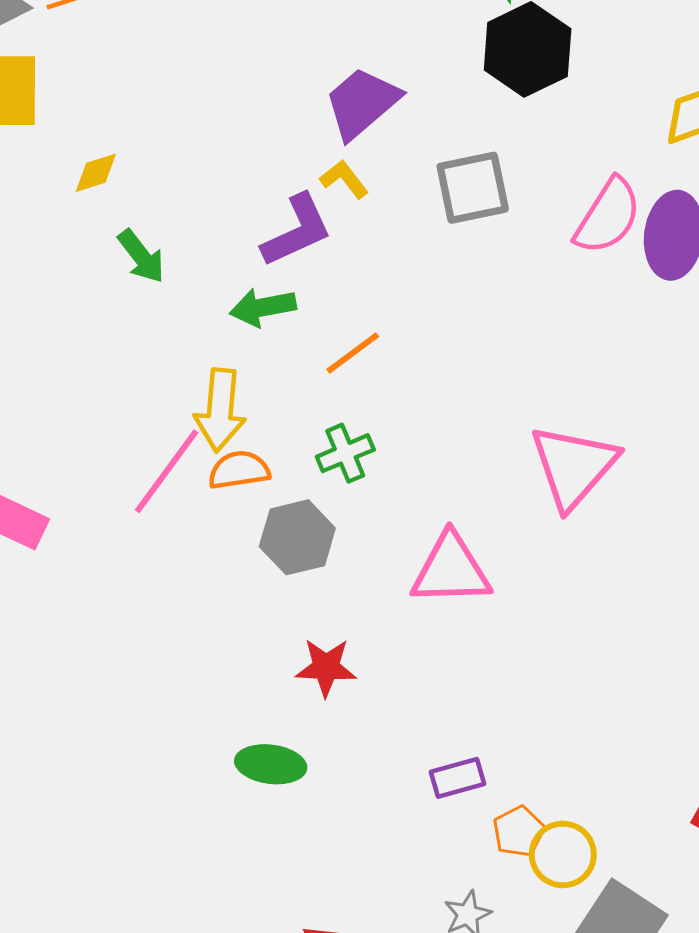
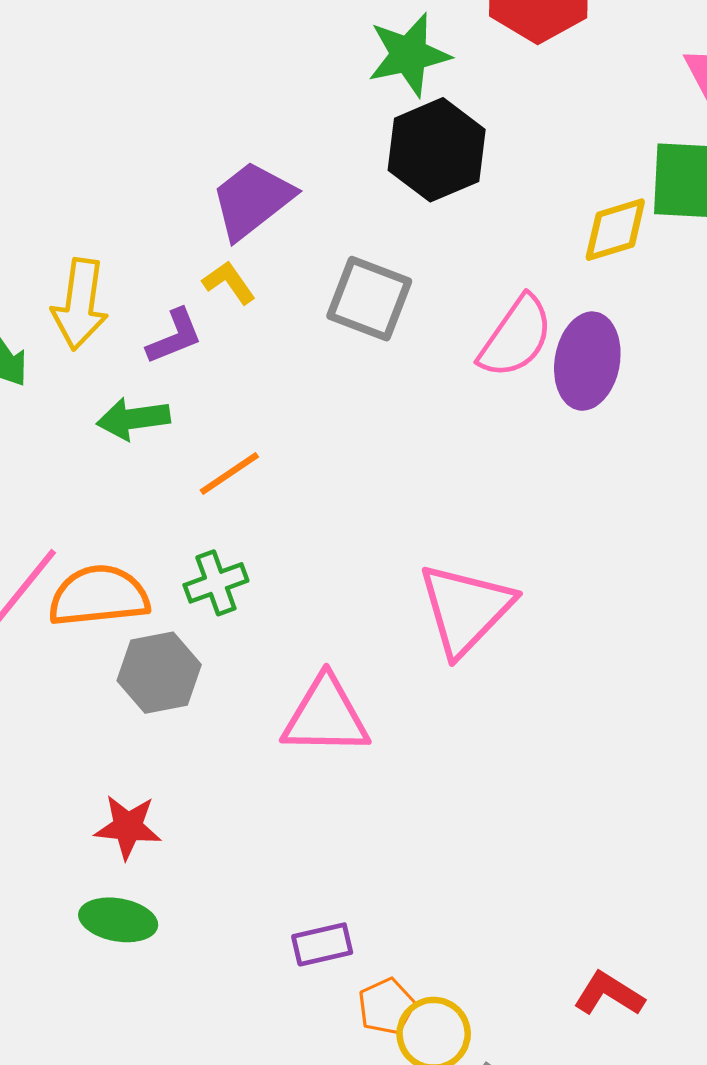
gray square: (473, 188) -> (369, 299), turned 30
purple L-shape: (297, 231) -> (174, 337), size x0.7
yellow arrow: (220, 410) -> (80, 304), moved
orange semicircle: (239, 470) -> (99, 596), size x1.5
red star: (326, 667) -> (128, 827), moved

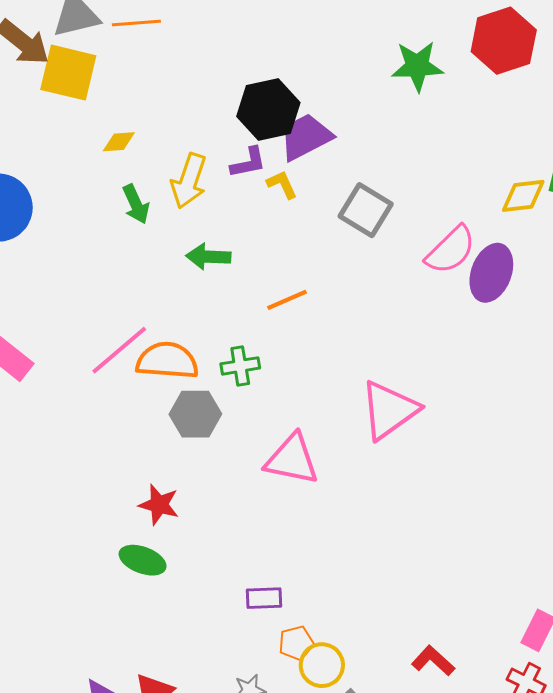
black hexagon: (437, 150) -> (268, 109), moved
purple L-shape: (174, 337) -> (248, 163), moved
orange line: (229, 473) -> (287, 300), moved

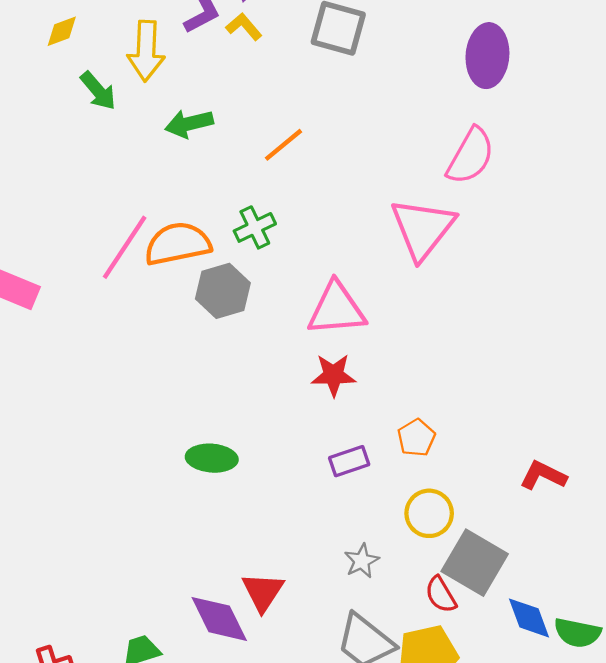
pink semicircle: (451, 250) -> (471, 156), moved
red star: (159, 505) -> (333, 375), moved
orange pentagon: (296, 643) -> (416, 438), moved

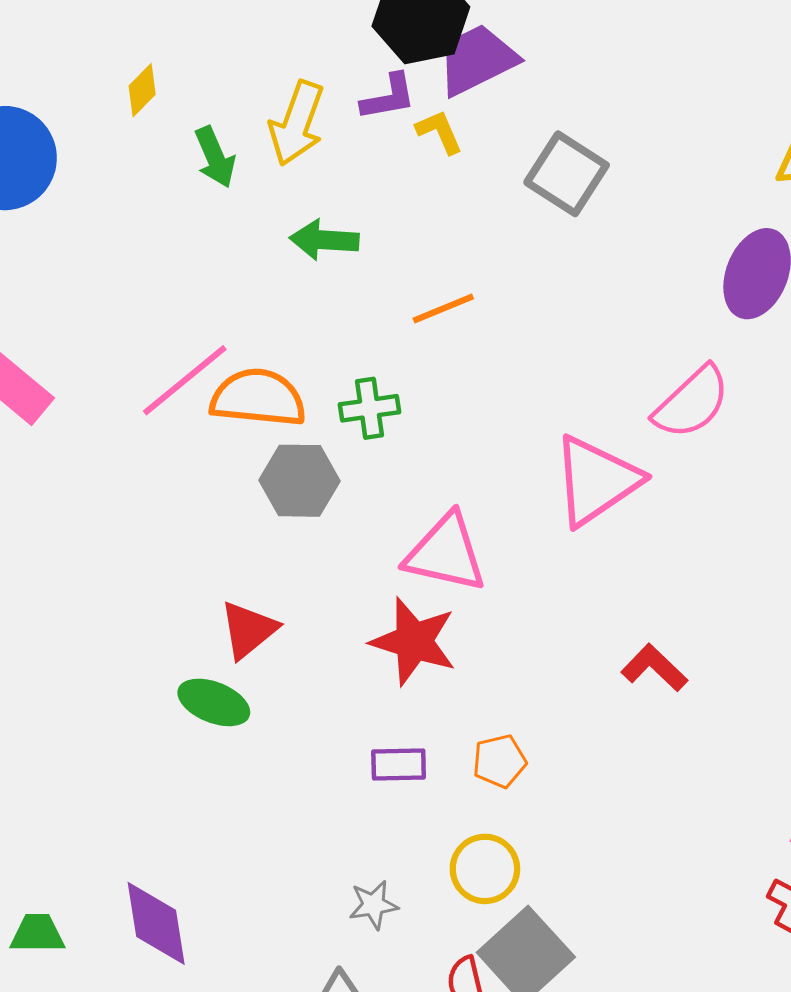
yellow diamond: (62, 31) -> (142, 90), moved, turned -42
red star: (333, 375) -> (414, 641), size x1.4
red L-shape: (543, 475) -> (654, 668), moved
red triangle: (263, 592) -> (248, 630), moved

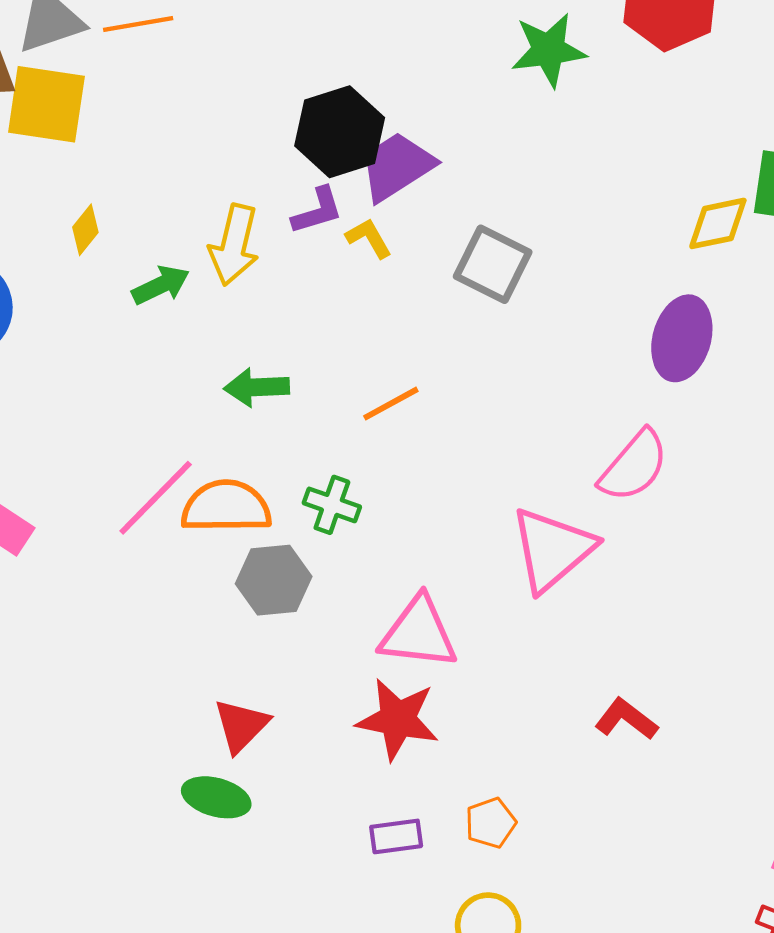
green arrow: (215, 157) -> (161, 285), turned -86
green arrow: (324, 240) -> (257, 387), moved
green cross: (370, 408) -> (332, 505), turned 34

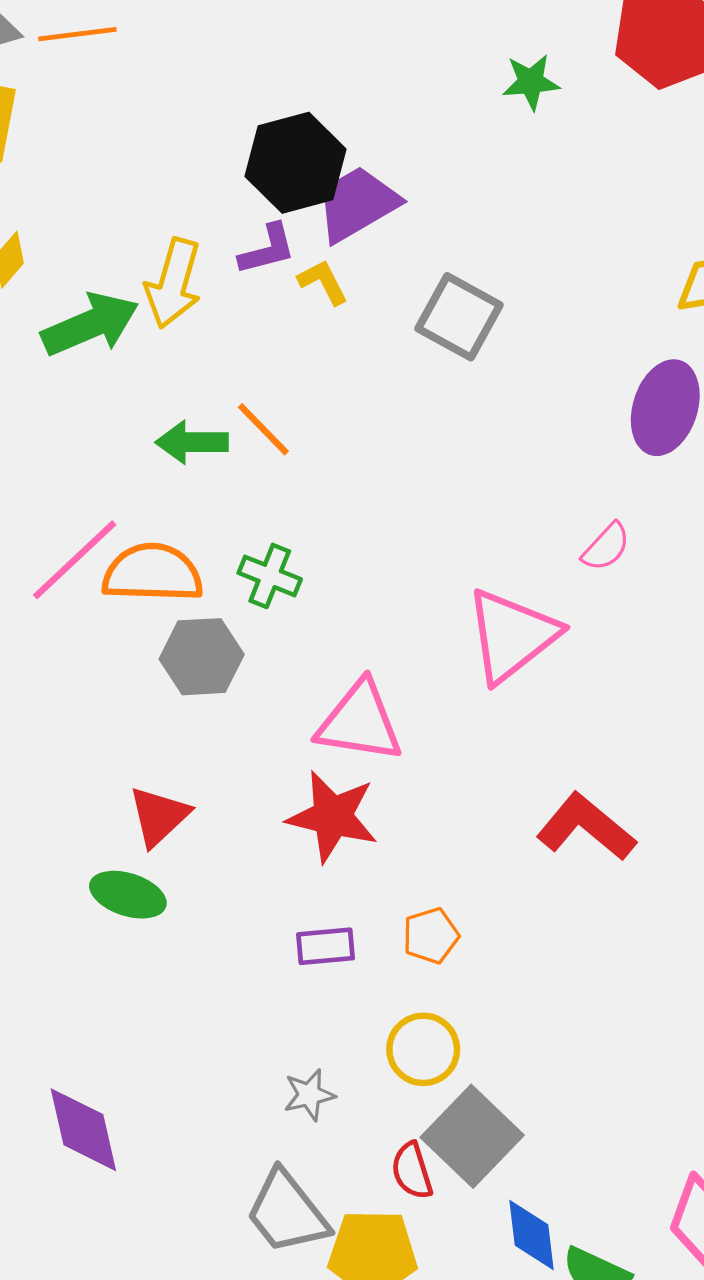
green star: (549, 50) -> (531, 82), size x0.7
green arrow: (161, 285) -> (90, 324), size x1.5
orange line: (391, 404) -> (263, 429), moved, turned 72
pink semicircle: (634, 466) -> (606, 547), size x0.6
red L-shape: (626, 719) -> (586, 827), size x1.4

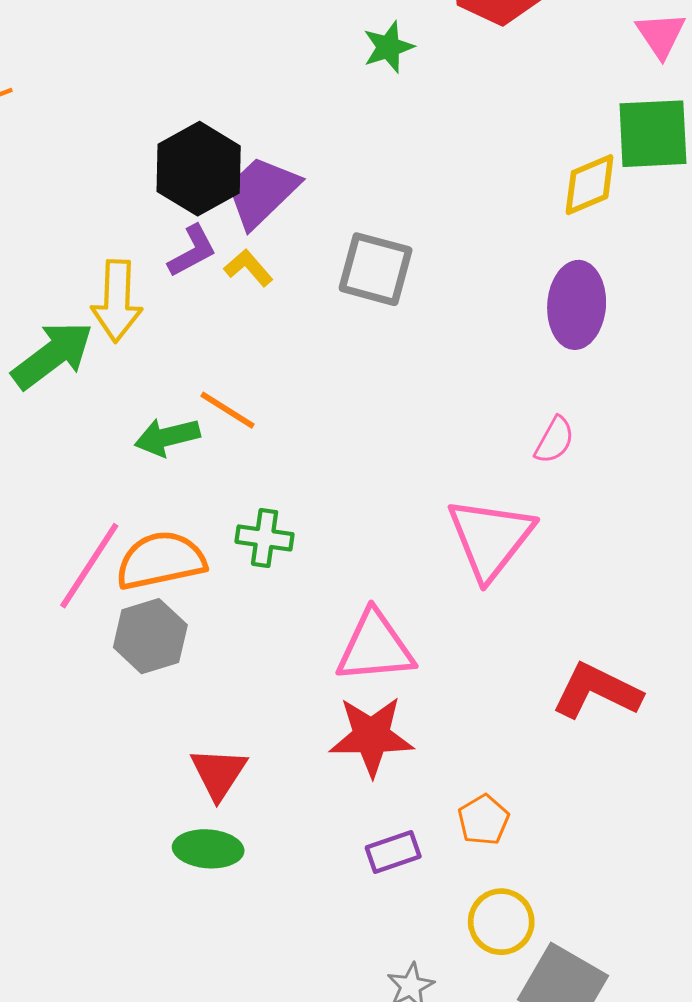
gray hexagon: (202, 657) -> (150, 636), moved

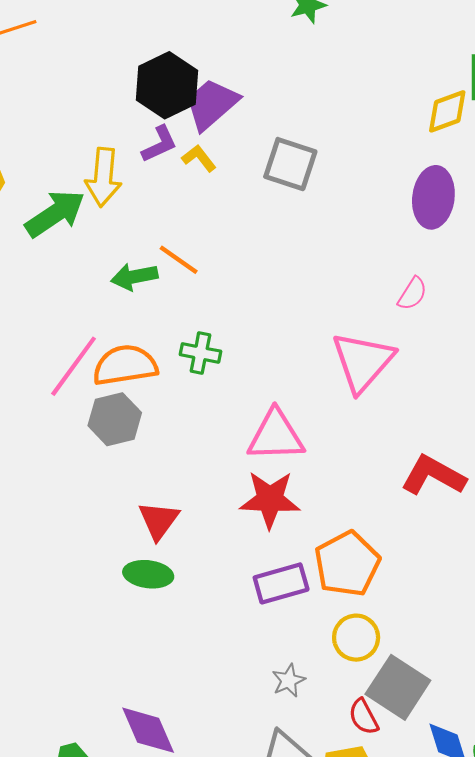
orange pentagon: (483, 820) -> (347, 564), size x1.8
purple rectangle: (393, 852) -> (281, 583), size x1.4

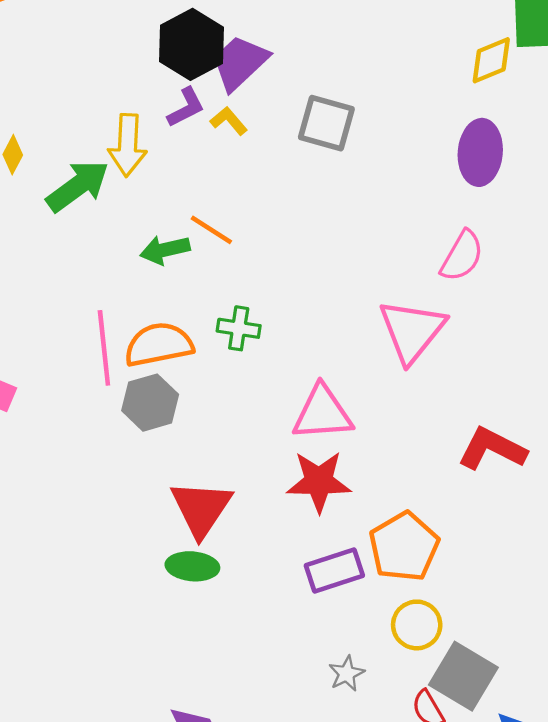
pink semicircle: (412, 294) -> (462, 256), size x1.4
pink line: (74, 366) -> (104, 348), turned -40
red triangle: (159, 520) -> (201, 508), size x1.4

